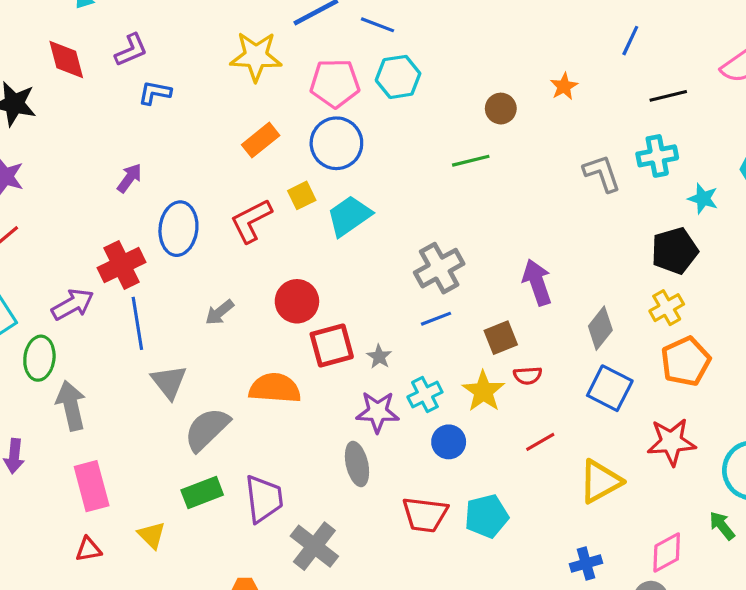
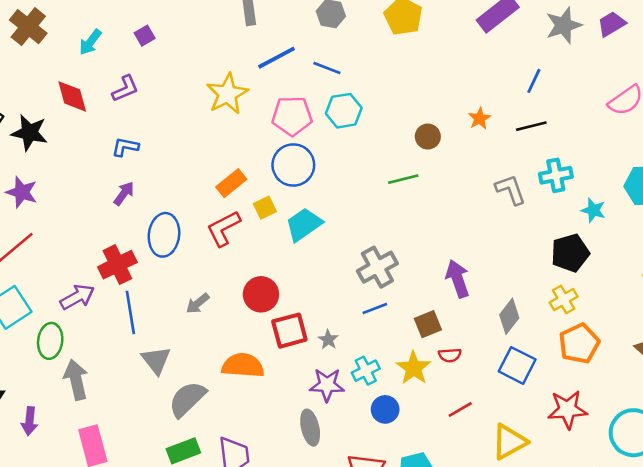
yellow star: (256, 56) -> (227, 94), turned -30
blue L-shape: (155, 93) -> (125, 147), moved
black line: (668, 96) -> (531, 126), moved
orange rectangle: (261, 140) -> (231, 183), moved

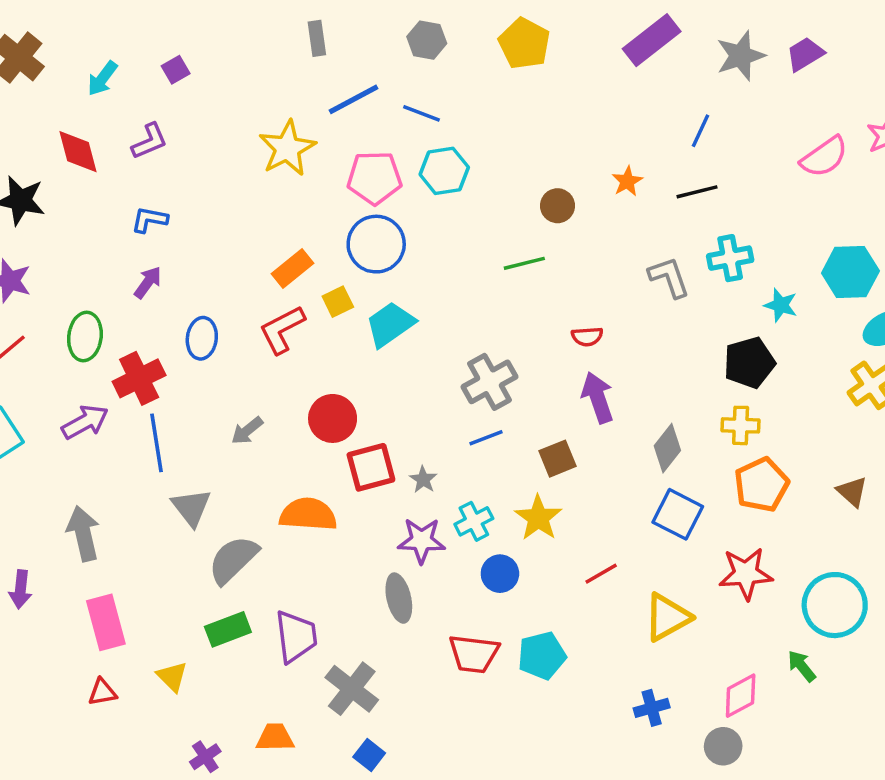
blue ellipse: (164, 235) -> (202, 338), size x0.7
yellow cross: (564, 299) -> (741, 425), turned 32
green ellipse: (50, 341) -> (85, 337), moved
red semicircle: (450, 355) -> (587, 337), moved

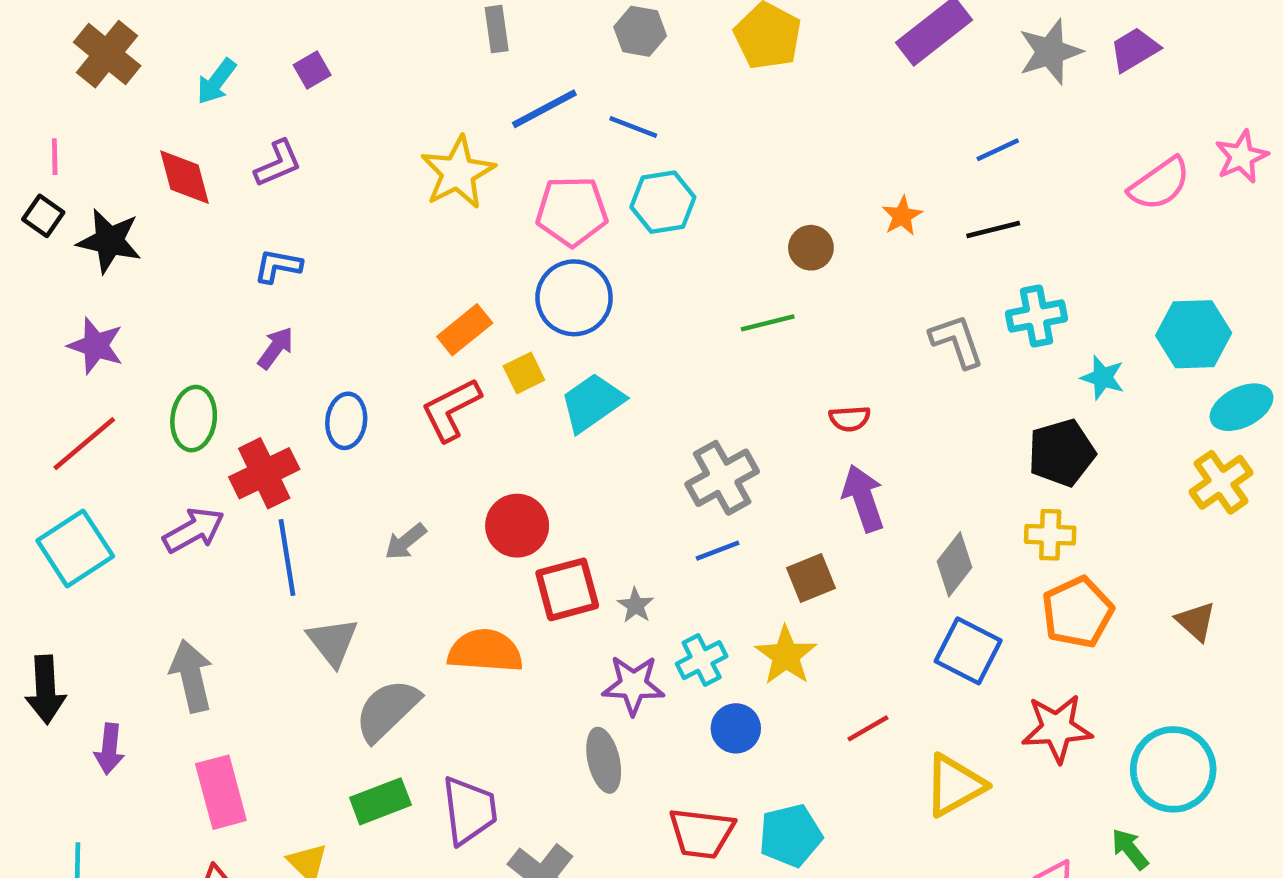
blue line: (700, 131) -> (998, 150), turned 40

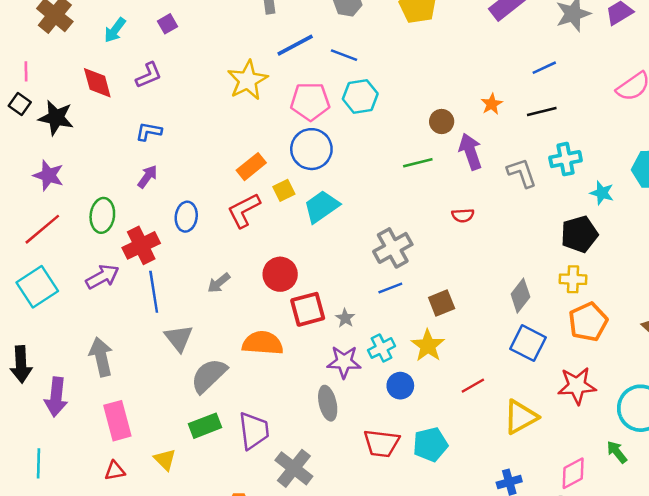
purple arrow: (863, 498) -> (470, 152), moved
purple arrow: (109, 749) -> (56, 397), size x1.4

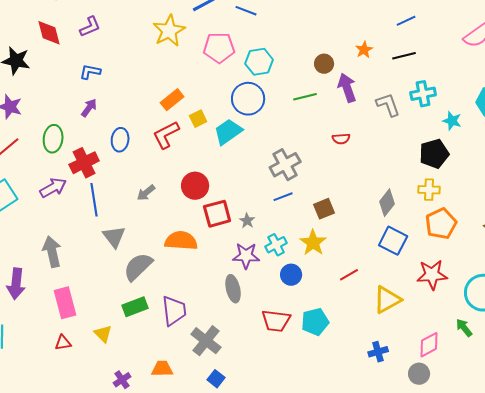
cyan hexagon: (360, 96) -> (259, 62), moved
blue circle: (311, 149) -> (248, 99), moved

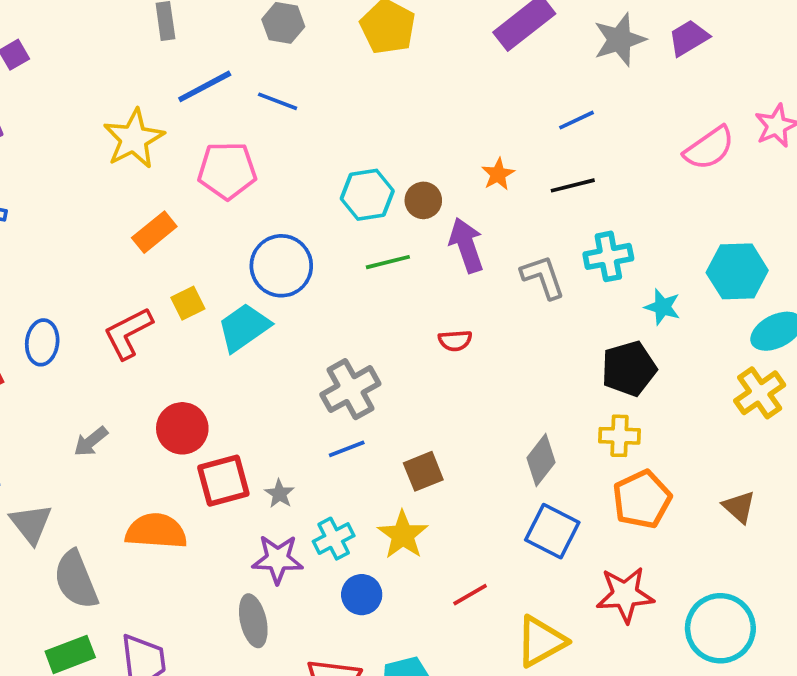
cyan hexagon: (259, 62) -> (367, 195), moved
orange rectangle: (172, 100) -> (154, 232), moved
gray semicircle: (138, 267) -> (76, 580), turned -68

